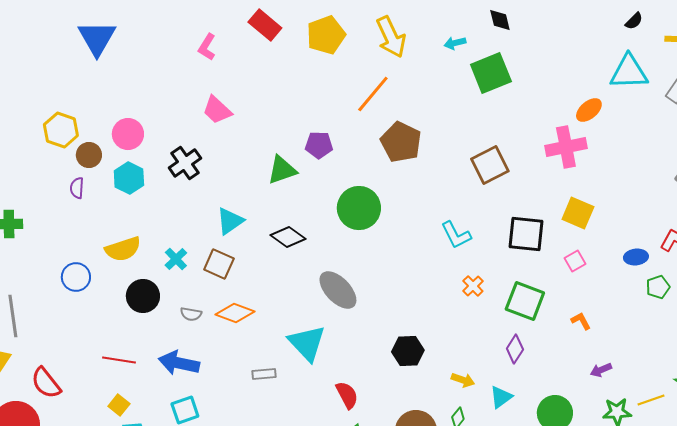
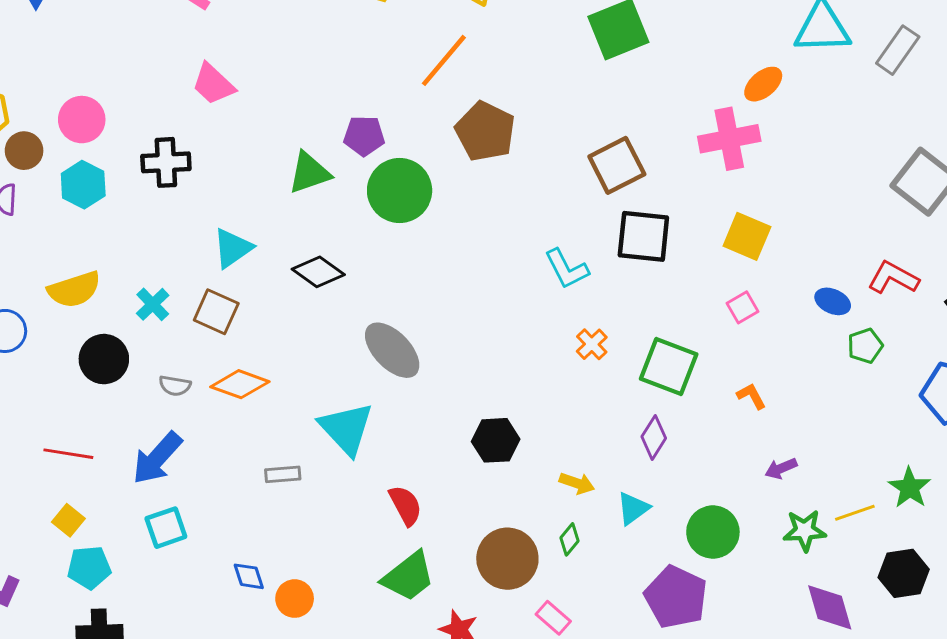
black cross: (185, 163) -> (166, 162), turned 32
green circle: (359, 208) -> (400, 191), moved
black square: (526, 234) -> (643, 236), moved
blue ellipse: (636, 257) -> (833, 301), turned 30
blue arrow: (179, 363) -> (157, 458), turned -60

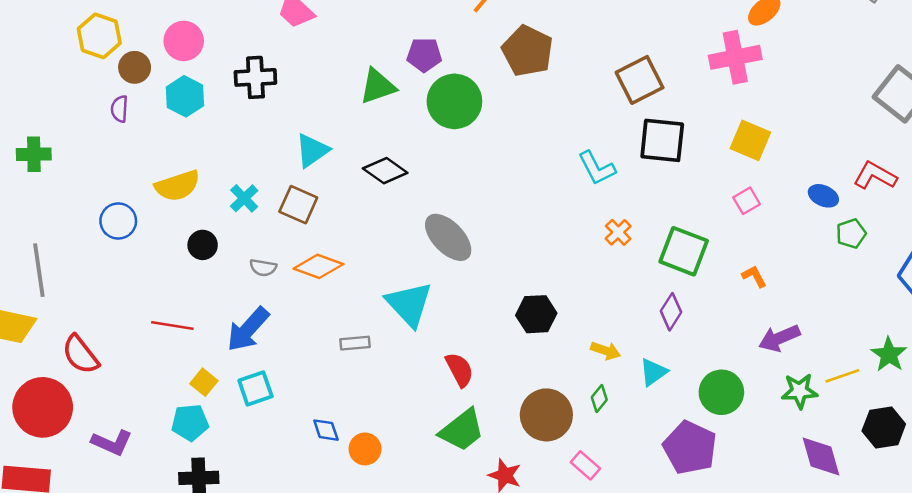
black circle: (104, 359) -> (203, 245), size x0.7
purple arrow: (781, 468) -> (779, 338), size x1.5
yellow square: (68, 520) -> (204, 382), moved

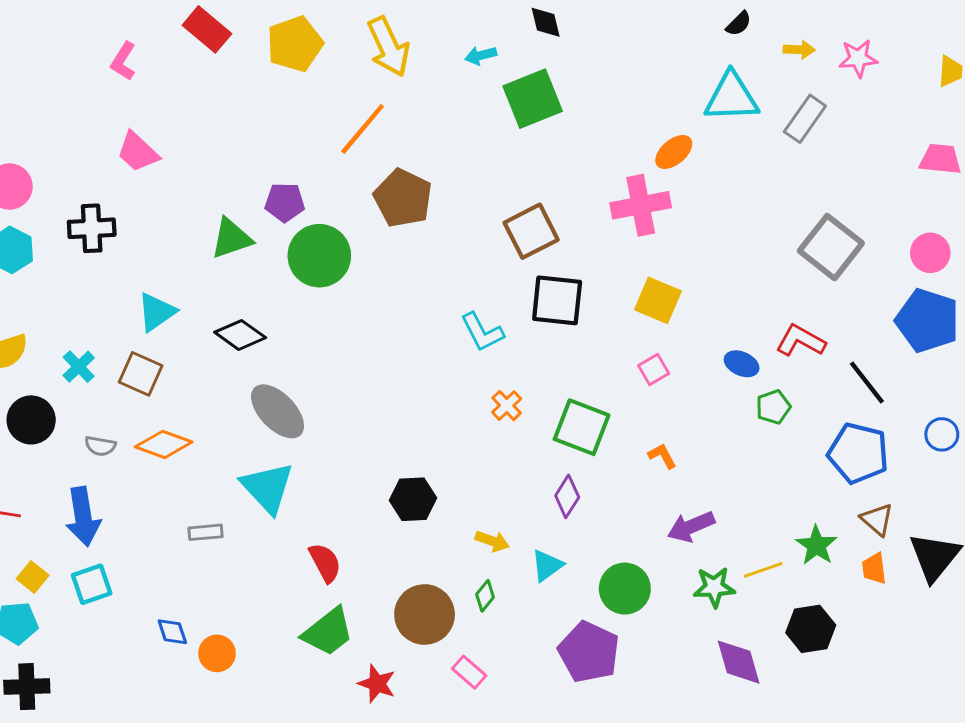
gray ellipse: (448, 237) -> (278, 411), moved
black circle: (203, 245) -> (31, 420), size x1.4
blue arrow: (248, 329) -> (83, 517), turned -51

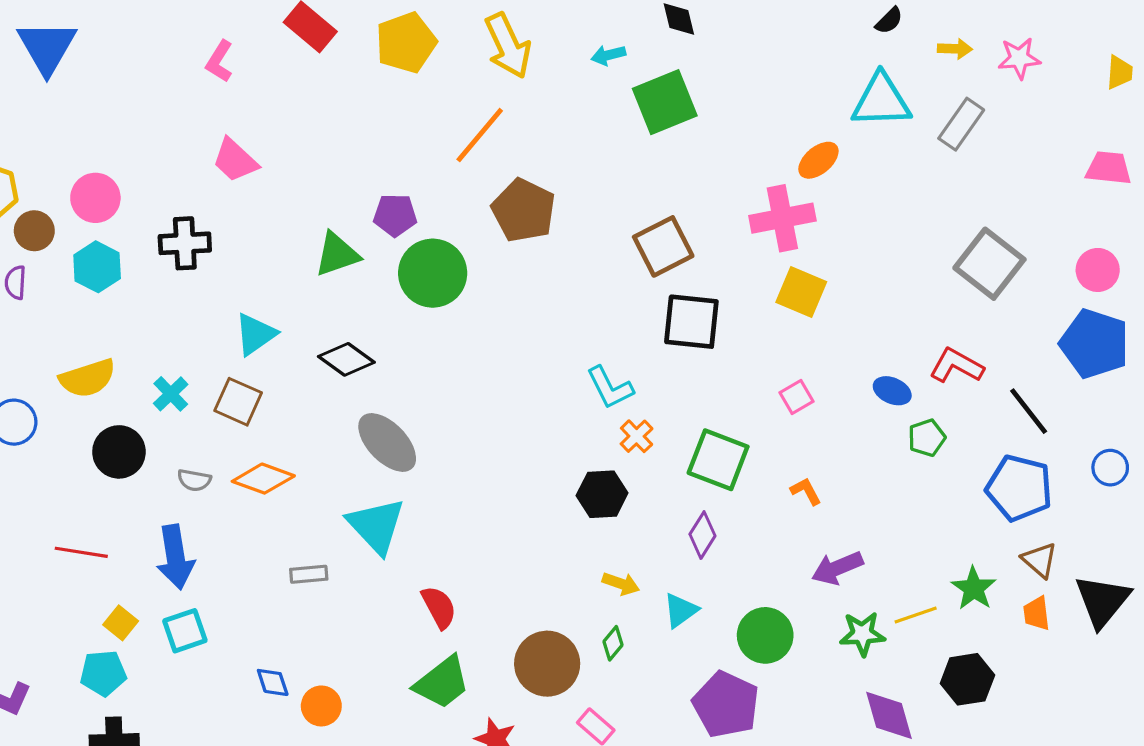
yellow square: (658, 300) -> (801, 292), moved
cyan L-shape: (482, 332) -> (610, 388), moved
black hexagon: (413, 499) -> (602, 494), moved

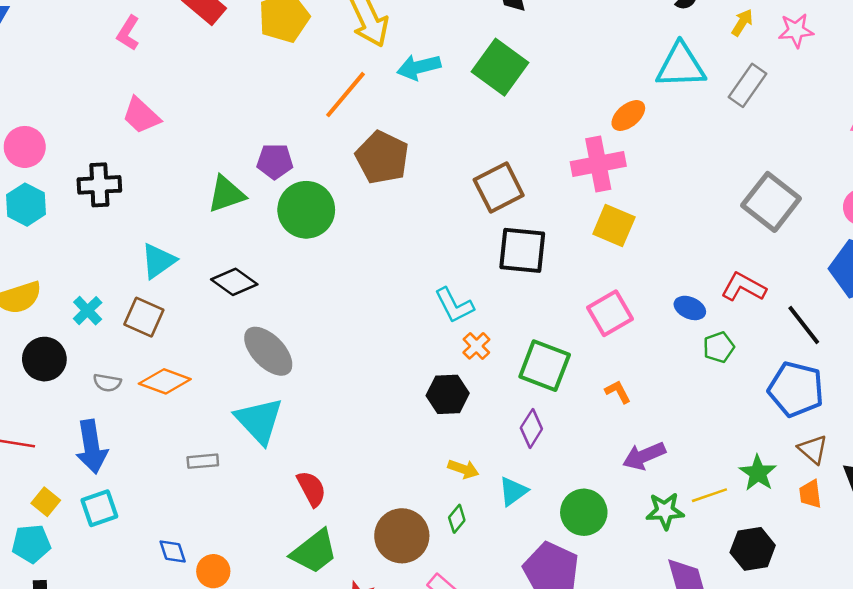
yellow arrow: (955, 49) -> (742, 23), turned -60
cyan arrow: (608, 55) -> (419, 67), moved, size x1.5
green square: (665, 102) -> (500, 67), turned -32
pink square: (797, 397) -> (610, 313), size x1.6

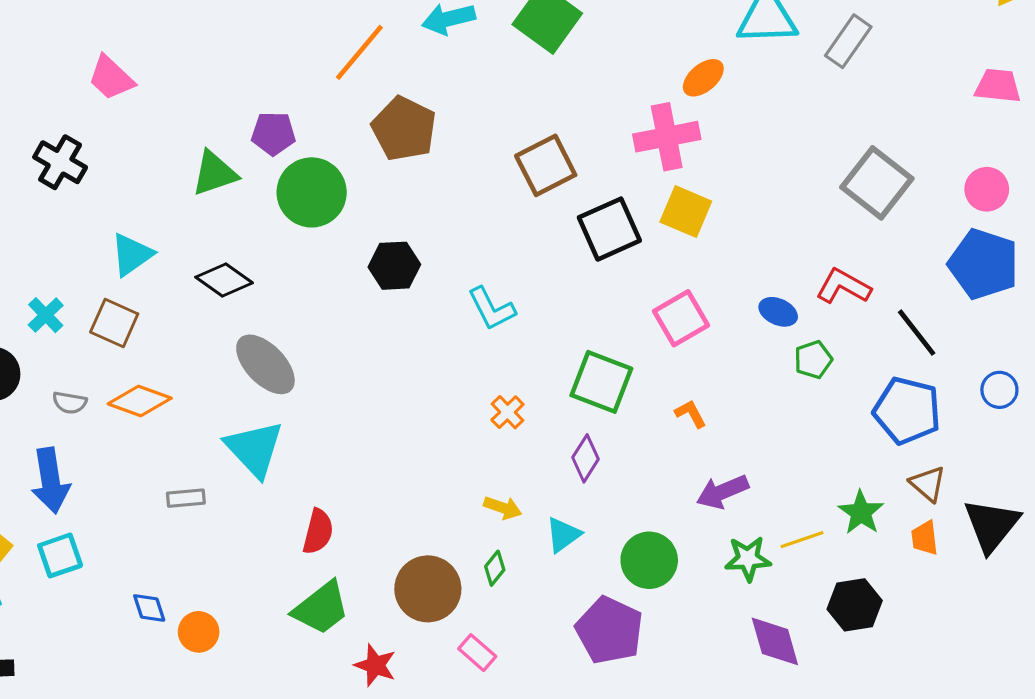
black cross: (99, 185) -> (60, 162), turned 33
black square: (522, 250) -> (609, 229), moved, turned -30
orange cross: (476, 346) -> (507, 412), moved
black hexagon: (448, 394) -> (394, 266), moved
red semicircle: (311, 489) -> (318, 532), turned 42

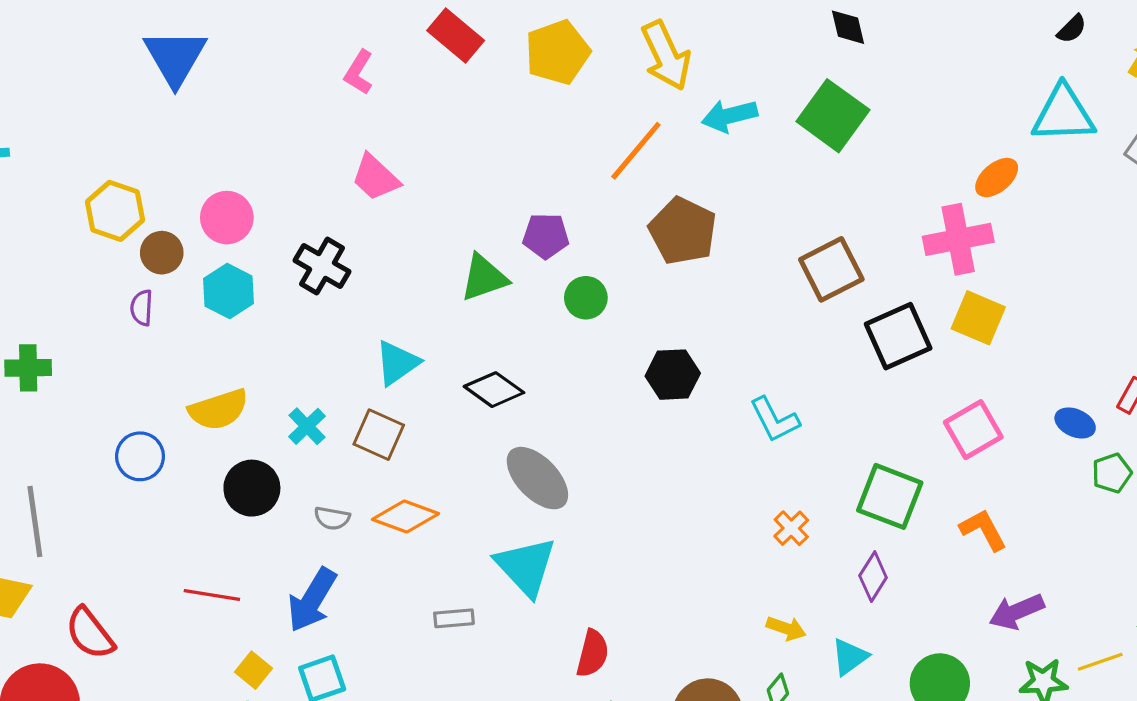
green circle: (312, 192) -> (586, 298), size x0.6
orange L-shape: (691, 414) -> (983, 530), size x1.4
blue arrow: (51, 481) -> (312, 600), turned 40

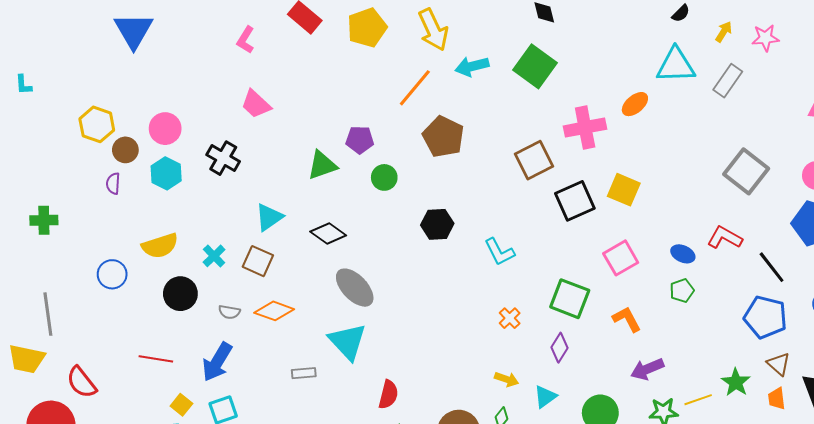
pink cross: (958, 239) -> (585, 128), moved
green pentagon: (1112, 473) -> (682, 291), moved

